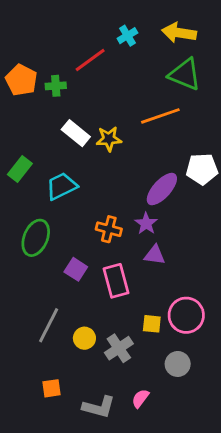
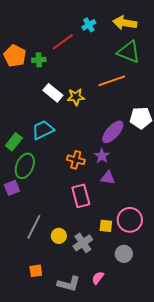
green rectangle: (20, 169) -> (14, 142), moved
purple square: (76, 269) -> (12, 188), moved, turned 35

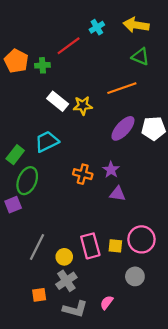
green triangle: (129, 52) -> (140, 57), size x0.7
purple ellipse: (113, 132) -> (123, 128), moved
pink rectangle: (81, 196) -> (90, 246), moved
gray cross: (83, 243) -> (66, 281), moved

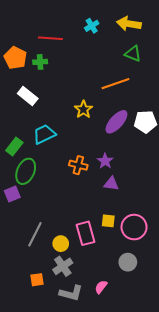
red line: (69, 46) -> (50, 38), moved, turned 40
white rectangle: (58, 101) -> (28, 96), moved
yellow star: (83, 106) -> (83, 109), moved, turned -30
yellow square: (115, 246) -> (108, 221), moved

